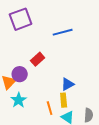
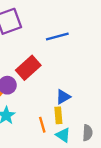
red rectangle: (38, 59) -> (28, 68), size x1.5

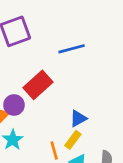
yellow rectangle: (58, 115) -> (73, 140), turned 42

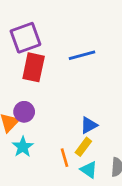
red rectangle: (38, 85) -> (34, 67), moved, turned -36

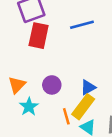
purple circle: (24, 112) -> (52, 85), moved
yellow rectangle: (83, 147) -> (83, 107), size x1.5

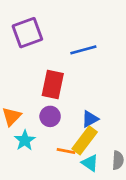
red rectangle: (39, 36) -> (53, 84), moved
orange line: (66, 116) -> (66, 151), turned -63

